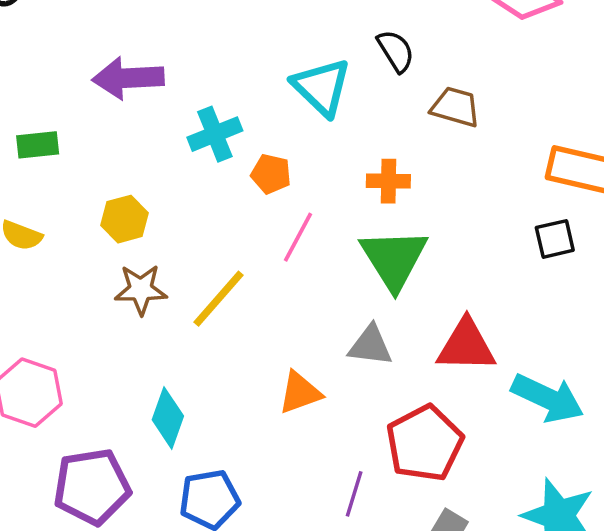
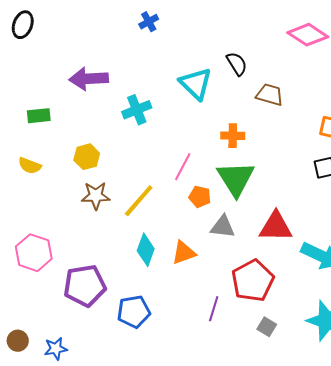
orange pentagon: (271, 174) -> (200, 197), moved
cyan diamond: (168, 418) -> (146, 250), moved
purple pentagon: (92, 487) -> (85, 286), moved

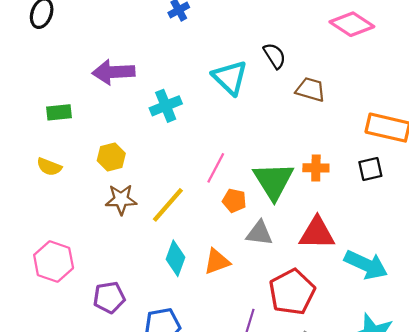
orange cross: (233, 136) -> (316, 168), moved
purple pentagon: (85, 286) -> (109, 297), size x0.7

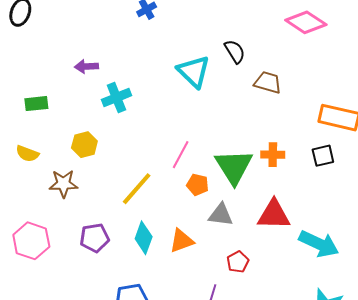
purple arrow: (113, 72) -> (86, 66), size x0.6
cyan cross: (166, 106) -> (116, 98), moved
brown star: (121, 199) -> (63, 184), moved
red pentagon: (292, 292) -> (238, 262), moved, size x0.5
purple pentagon: (109, 297) -> (94, 238), moved

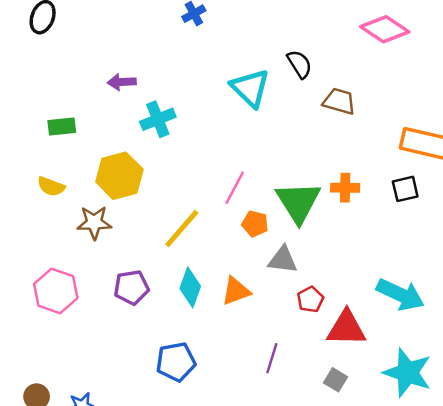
yellow hexagon: (84, 145) -> (119, 176), size x1.5
red triangle: (274, 215) -> (346, 328), moved
red pentagon: (238, 262) -> (310, 299), moved

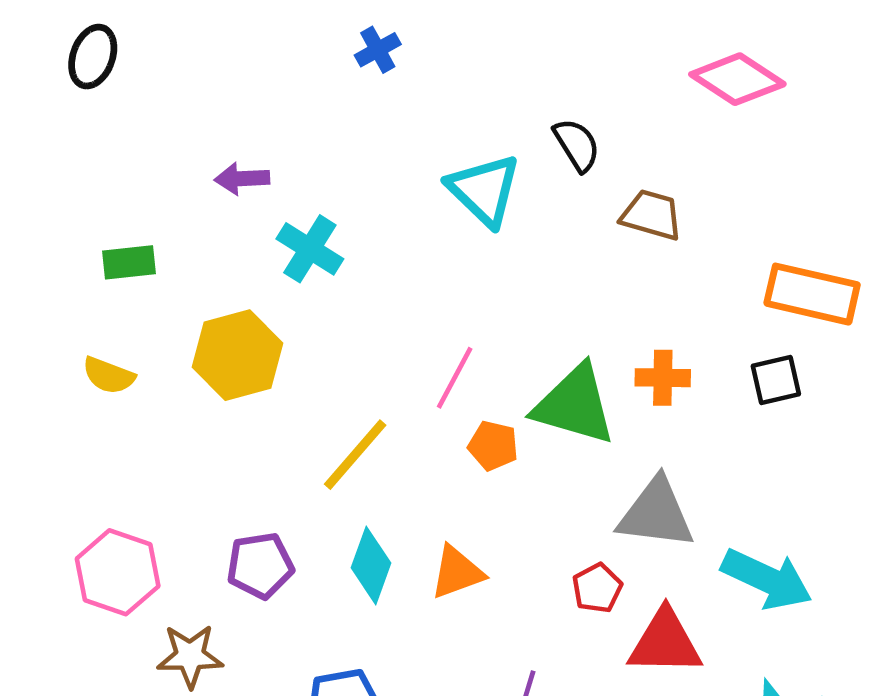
cyan cross: (158, 119) -> (310, 249), turned -36
green triangle: (298, 202) -> (575, 405), turned -42
brown star: (94, 223) -> (190, 656), moved
gray triangle: (283, 260) -> (656, 513), moved, size x1.4

